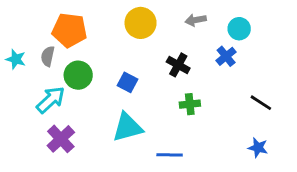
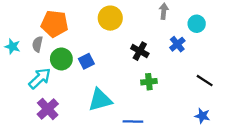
gray arrow: (196, 20) -> (164, 11), moved, turned 105
cyan circle: (239, 29) -> (197, 24), moved
blue square: (127, 82) -> (86, 61), moved, turned 35

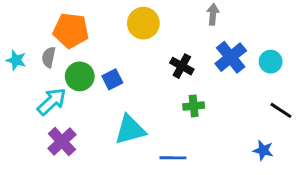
cyan circle: (197, 24) -> (271, 62), moved
blue cross: (177, 44) -> (231, 57), size x1.5
black line: (205, 81) -> (281, 110), moved

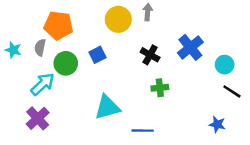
gray arrow: (213, 14) -> (148, 12), moved
cyan circle: (271, 62) -> (225, 65), moved
blue square: (112, 79) -> (98, 55), moved
purple cross: (62, 142) -> (38, 118), moved

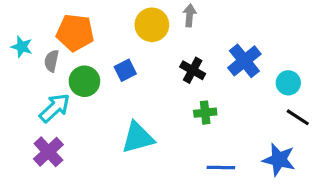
cyan star: (13, 50) -> (22, 47), moved
blue star: (217, 124) -> (279, 160), size x1.5
blue line: (143, 131) -> (221, 167), moved

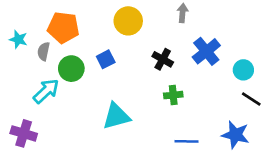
gray arrow: (190, 15) -> (182, 13), moved
purple cross: (48, 152) -> (24, 133), moved, turned -30

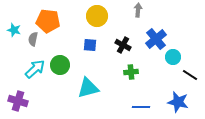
blue square: (106, 59) -> (90, 45), moved, turned 32
green circle: (71, 69) -> (60, 65), moved
cyan circle: (243, 70) -> (173, 57), moved

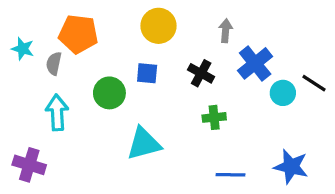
gray arrow: (138, 10) -> (226, 31), moved
green circle: (60, 65) -> (109, 93), moved
cyan arrow: (35, 69) -> (57, 113), turned -50
black line: (190, 75) -> (314, 83), moved

